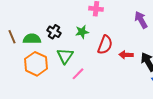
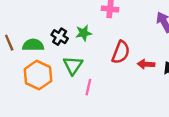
green star: (82, 32) -> (84, 33), moved
pink line: (78, 74) -> (88, 87), turned -32

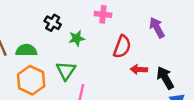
black cross: (60, 37) -> (53, 23), moved
red semicircle: (121, 52) -> (122, 47), moved

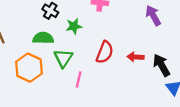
red semicircle: (122, 47) -> (105, 52), moved
green semicircle: (26, 50) -> (43, 38), moved

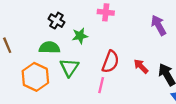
red arrow: (135, 57) -> (141, 66), turned 42
pink line: (79, 79) -> (101, 85), moved

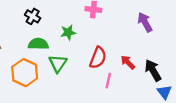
black cross: (56, 21) -> (33, 16), moved
pink line: (101, 85) -> (108, 81), moved

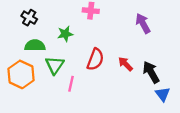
pink line: (108, 81) -> (71, 84), moved

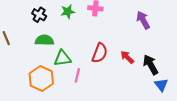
green star: (65, 34) -> (68, 12), moved
green triangle: (55, 65) -> (62, 58), turned 48
orange hexagon: (21, 74) -> (41, 78), moved

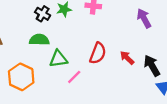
black cross: (39, 15) -> (43, 14), moved
pink line: (77, 75) -> (74, 77), turned 32
orange hexagon: (41, 78) -> (21, 77), moved

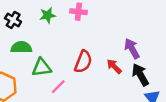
black cross: (43, 14) -> (13, 20), moved
purple arrow: (144, 18) -> (132, 49), moved

